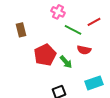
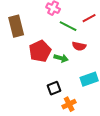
brown rectangle: (21, 30) -> (16, 26), size x1.5
green arrow: (66, 62) -> (61, 58), turned -32

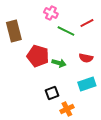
red semicircle: (79, 46) -> (86, 58), moved
red pentagon: (40, 51) -> (38, 56), turned -30

